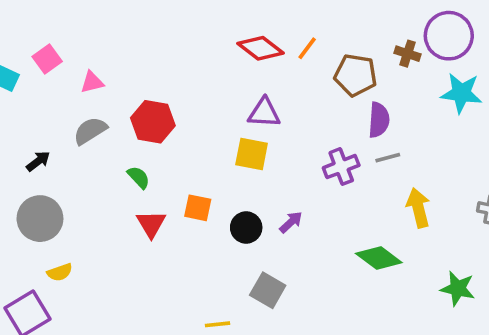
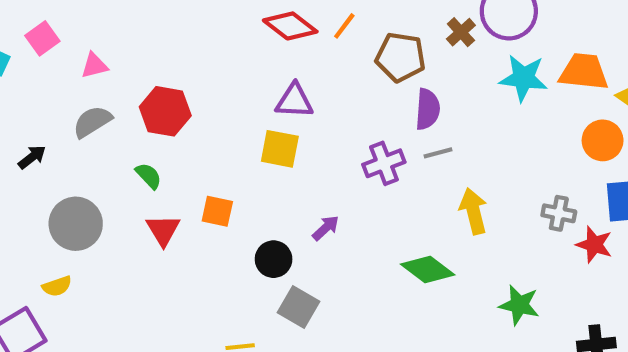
brown cross: (408, 54) -> (461, 32), turned 30
gray circle: (40, 219) -> (76, 224), moved
black circle: (246, 228) -> (274, 259), moved

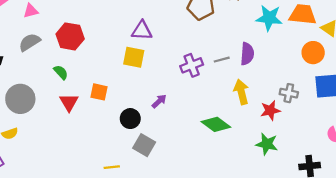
purple semicircle: (428, 109) -> (247, 54), moved
red star: (594, 245) -> (270, 110), moved, turned -30

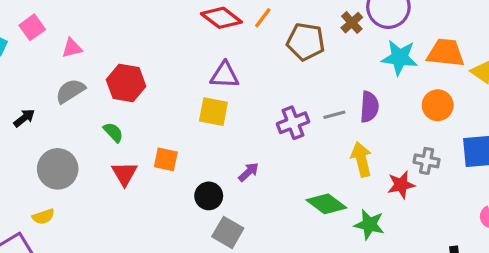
orange circle: (313, 53) -> (438, 105), moved
green star: (267, 144) -> (369, 225), moved

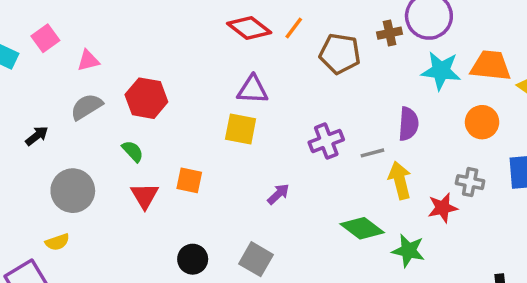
brown cross: (352, 23) -> (390, 33), turned 30
gray line: (334, 115) -> (372, 153), moved
black circle: (209, 196) -> (193, 259), moved

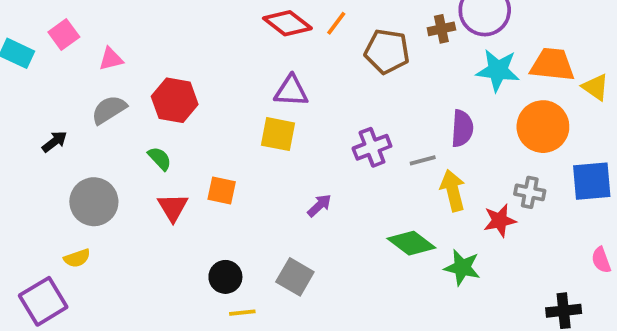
orange circle: (482, 122) -> (543, 127), size x1.4

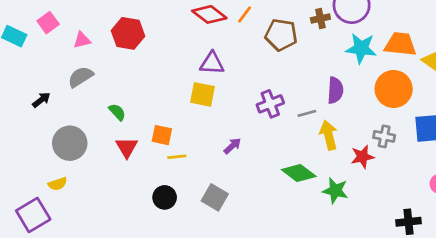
red hexagon: (175, 100) -> (128, 33), moved
yellow line: (242, 313) -> (177, 157), moved

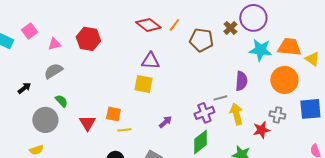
brown cross: (320, 19) -> (230, 28), turned -32
purple cross: (270, 104) -> (204, 113), moved
green semicircle: (117, 112) -> (61, 101), moved
green diamond: (299, 173) -> (200, 142), moved, turned -75

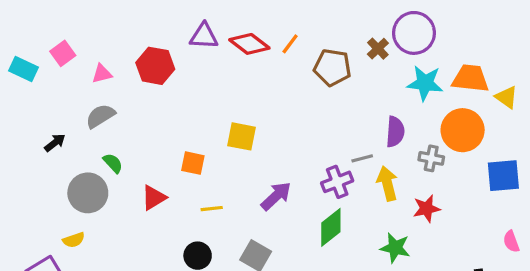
purple triangle: (150, 61) -> (204, 36), moved
orange square: (113, 114) -> (193, 163), moved
gray cross: (277, 115) -> (431, 158), moved
purple arrow: (165, 122) -> (276, 196), size x1.5
red triangle: (87, 123) -> (154, 198), turned 30

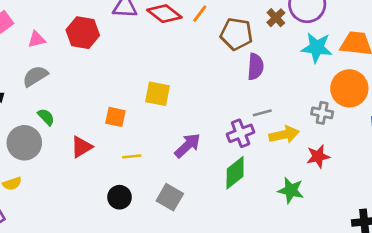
purple semicircle: (395, 132) -> (255, 67), moved
yellow arrow: (387, 183) -> (284, 135), turned 92

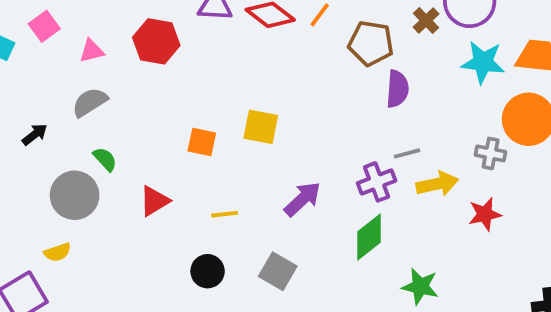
orange square: (115, 117) -> (202, 142), moved
green star: (291, 190) -> (420, 286), moved

